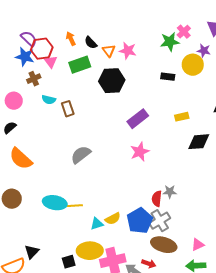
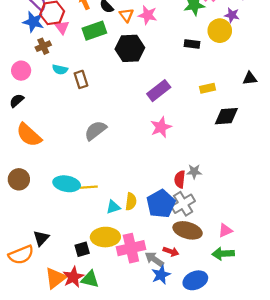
yellow semicircle: (113, 219) -> (131, 202), turned -56

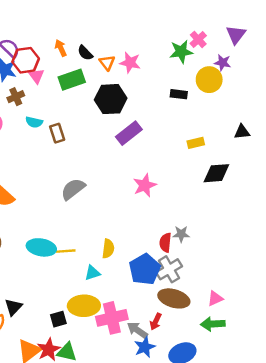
purple rectangle: (159, 91) -> (129, 133), moved
yellow semicircle: (131, 202) -> (108, 249), moved
red arrow: (171, 251) -> (156, 322), turned 96

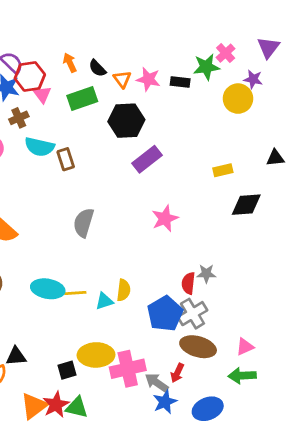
black rectangle: (179, 94) -> (180, 82), moved
cyan semicircle: (34, 122) -> (39, 147), size x1.5
gray semicircle: (73, 189) -> (84, 223), turned -35
cyan triangle: (92, 273) -> (104, 301), moved
black triangle: (13, 307) -> (16, 356), turned 42

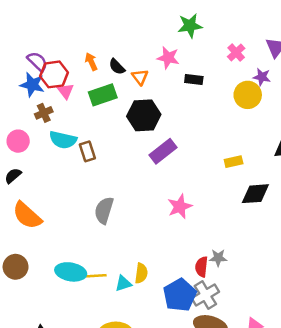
green star: (206, 67) -> (190, 26), moved
pink star: (148, 79) -> (168, 58), moved

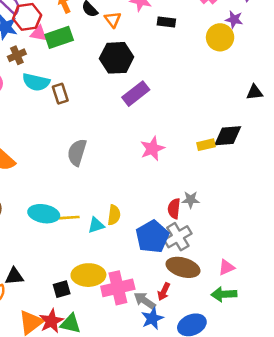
pink triangle: (66, 91) -> (39, 34), turned -42
green rectangle: (103, 95) -> (59, 37), moved
yellow rectangle: (234, 162) -> (206, 145), moved

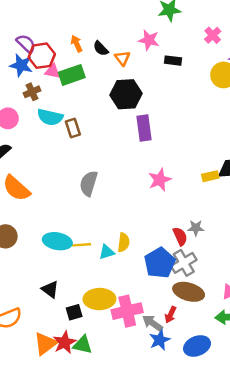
purple rectangle: (136, 94) -> (144, 128), turned -60
red semicircle: (174, 209) -> (180, 236), turned 150
black triangle: (14, 276) -> (50, 289), moved, turned 42

